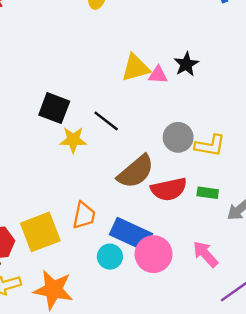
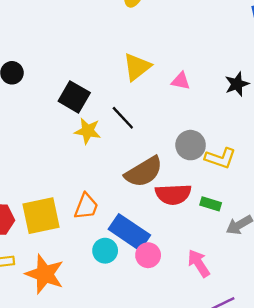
black star: (186, 64) -> (237, 84), moved
yellow triangle: (136, 68) -> (137, 67), moved, turned -32
pink circle: (154, 254) -> (148, 255), size x0.7

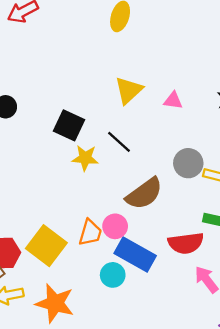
red semicircle: (173, 194) -> (186, 243), moved
yellow square: (41, 216) -> (46, 246), turned -36
pink circle: (148, 255) -> (115, 226), moved

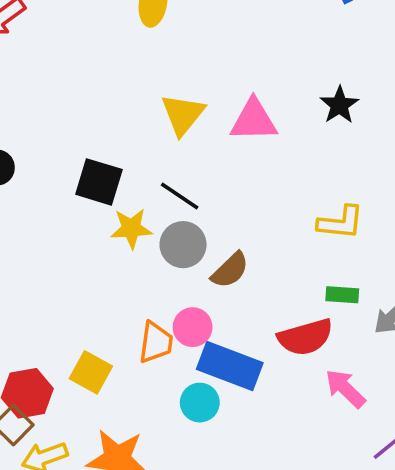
pink triangle: (173, 101) -> (254, 120), size x1.6
gray circle: (188, 163) -> (183, 245), moved
brown semicircle: (144, 194) -> (230, 270), size x0.7
yellow square: (46, 246) -> (91, 372), size x0.7

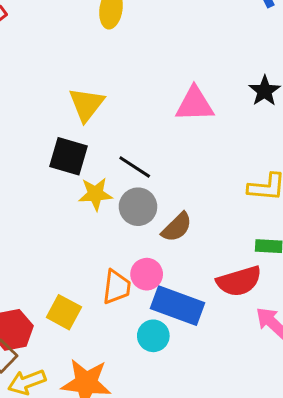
yellow triangle: (183, 114) -> (86, 104), moved

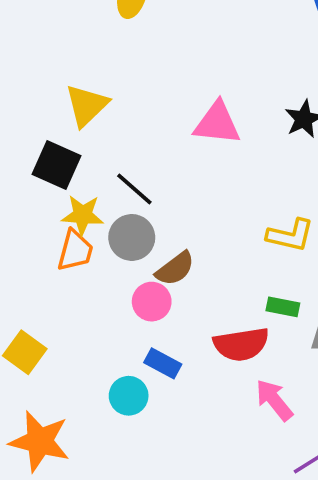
pink circle: (147, 274) -> (152, 302), moved
orange trapezoid: (117, 287) -> (75, 251), moved
blue rectangle: (177, 306) -> (163, 363), size x0.6

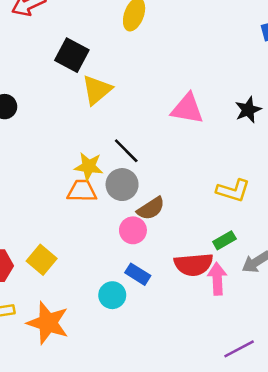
black square: (56, 165) -> (72, 55), moved
orange trapezoid: (75, 251) -> (82, 191), turned -108
green rectangle: (283, 307) -> (224, 240), turned -45
pink arrow: (274, 400) -> (217, 279), moved, turned 32

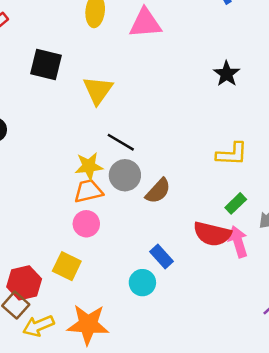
yellow triangle: (97, 90) -> (98, 90), moved
pink triangle: (187, 109) -> (145, 23), moved
pink circle: (133, 230) -> (86, 224), moved
red semicircle: (194, 264) -> (212, 234), turned 33
blue rectangle: (138, 274) -> (162, 256), turned 30

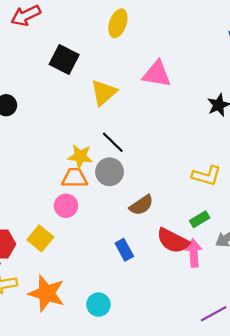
pink triangle: (145, 23) -> (157, 74), moved
brown semicircle: (158, 191) -> (141, 205), moved
cyan circle: (142, 283) -> (98, 305), moved

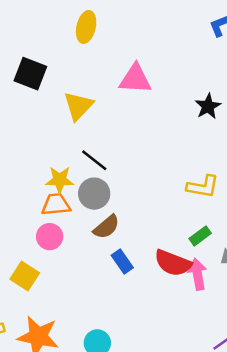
brown semicircle: (141, 205) -> (106, 227), moved
blue rectangle: (124, 250) -> (122, 262), moved

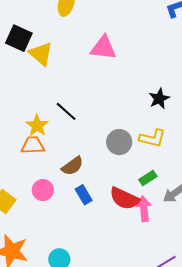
yellow triangle: (78, 106) -> (41, 54), moved, turned -36
black star: (208, 106) -> (159, 99), moved
yellow star: (60, 180) -> (37, 126), turned 30
gray circle: (94, 194) -> (119, 142), moved
pink circle: (50, 237) -> (43, 190), moved

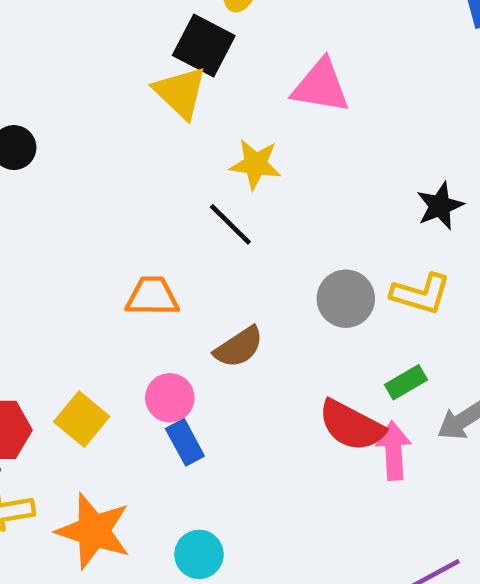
black square: (19, 38) -> (204, 46), moved
yellow star: (37, 126) -> (255, 164), moved, turned -30
blue rectangle: (84, 195) -> (185, 442), moved

